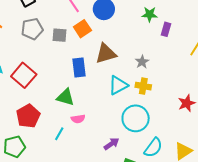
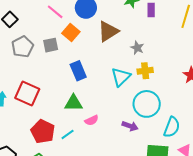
brown triangle: (106, 54) -> (108, 31), moved
cyan line: (59, 134) -> (68, 134), moved, turned 40
purple arrow: (111, 144) -> (130, 126), moved, turned 70

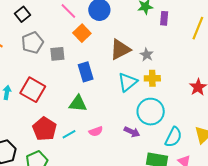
brown triangle: (108, 31) -> (120, 49), moved
gray square: (51, 45) -> (57, 54), moved
pink semicircle: (92, 120) -> (96, 131), moved

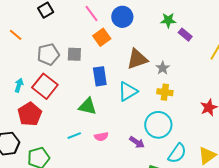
purple rectangle: (164, 18) -> (185, 35), turned -64
gray pentagon: (32, 43) -> (48, 54), moved
cyan triangle: (127, 82) -> (128, 91), moved
red pentagon: (45, 129) -> (30, 114), moved

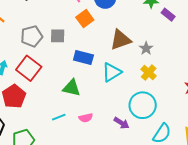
blue rectangle: (100, 76) -> (83, 58), turned -66
yellow cross: (165, 92) -> (149, 73), turned 35

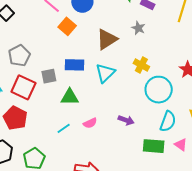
gray square: (58, 36) -> (49, 76), moved
gray star: (146, 48) -> (138, 28), moved
cyan circle: (143, 105) -> (159, 90), moved

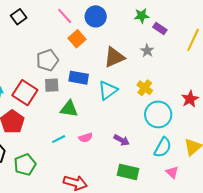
gray pentagon: (19, 56) -> (47, 60), moved
green rectangle: (154, 146) -> (128, 172), moved

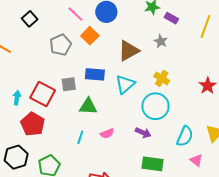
gray pentagon: (47, 60) -> (61, 45), moved
cyan circle: (158, 114) -> (155, 106), moved
cyan line: (59, 139) -> (80, 137), turned -40

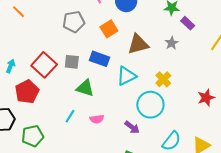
orange square: (90, 36) -> (109, 29), moved
cyan arrow: (17, 98) -> (11, 66), moved

